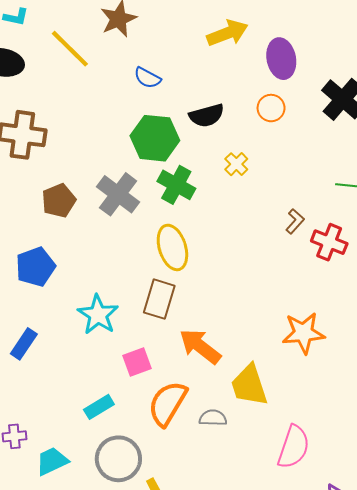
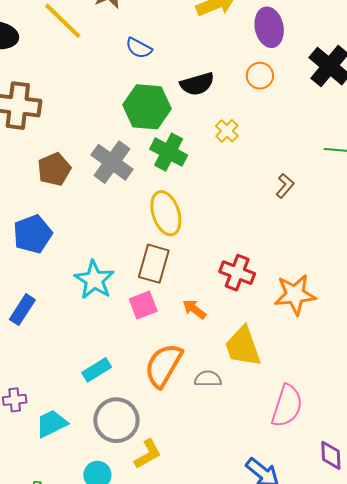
red cross: (329, 242) -> (237, 273), moved
orange arrow: (200, 346) -> (194, 309), size x0.6
pink square: (137, 362) -> (143, 305), moved

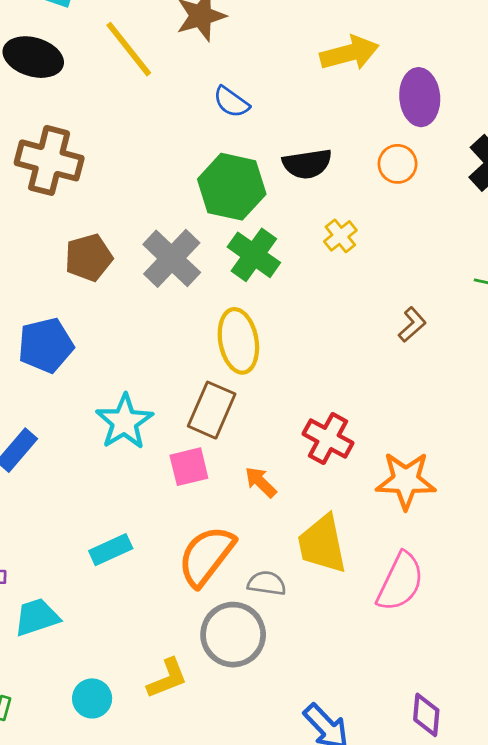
pink semicircle: (287, 406) -> (400, 582), moved
gray circle: (116, 420) -> (233, 635), moved

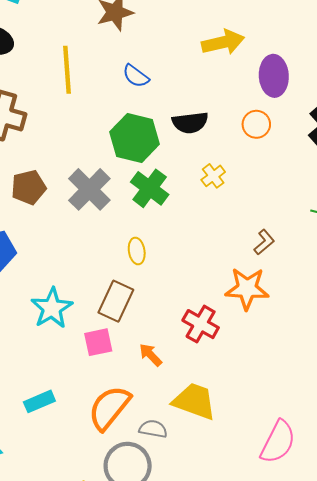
yellow line: (129, 49) -> (67, 70), moved, turned 33
yellow ellipse: (238, 341) -> (137, 251), size x0.6
orange star: (406, 480) -> (247, 289), moved
yellow trapezoid: (322, 544) -> (194, 401), turned 120
pink semicircle: (400, 582) -> (278, 442), moved

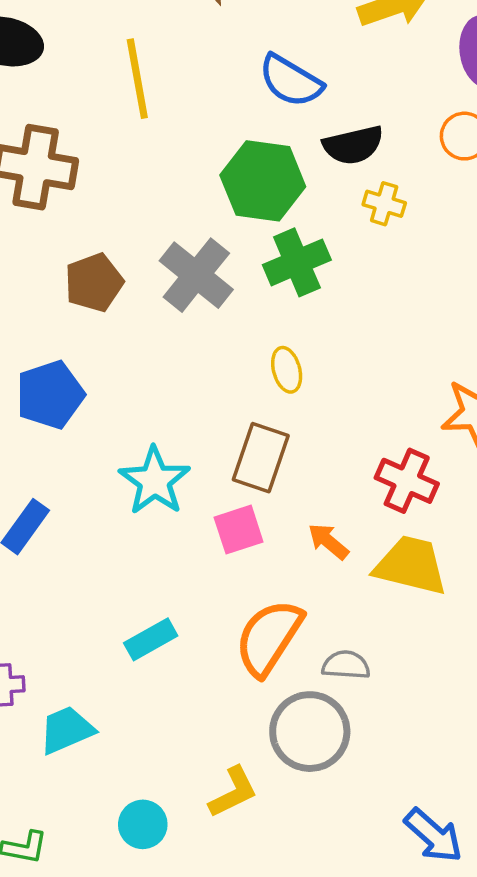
blue semicircle: (136, 76) -> (291, 81), moved, size x1.4
yellow cross: (213, 176) -> (384, 204), moved, turned -30
green cross: (150, 188) -> (297, 262), turned 36
yellow trapezoid: (194, 401) -> (411, 565), moved

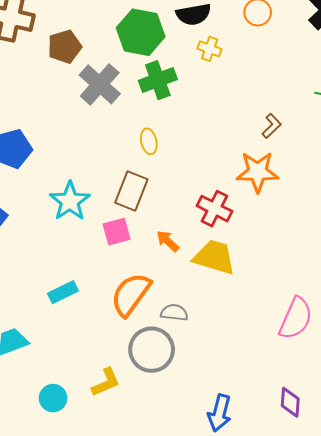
brown pentagon: (94, 282) -> (65, 47), moved
blue arrow: (433, 835) -> (220, 413), turned 60

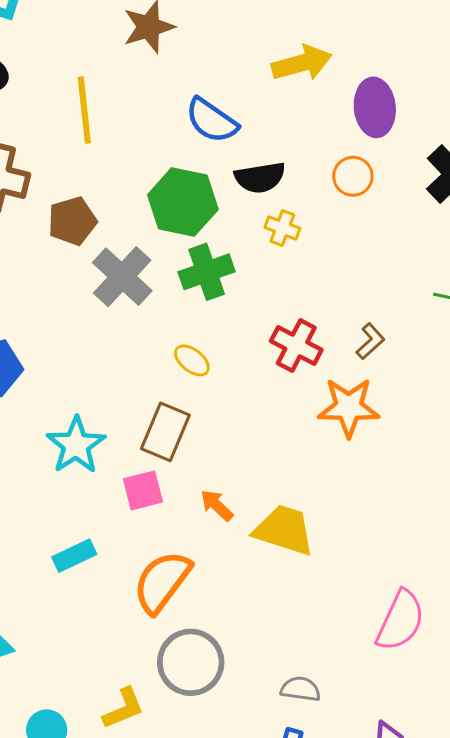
yellow ellipse: (149, 141) -> (192, 360), turned -40
red cross: (214, 209) -> (296, 345), moved
cyan rectangle: (63, 292) -> (74, 556), moved
gray semicircle: (174, 313) -> (300, 689), moved

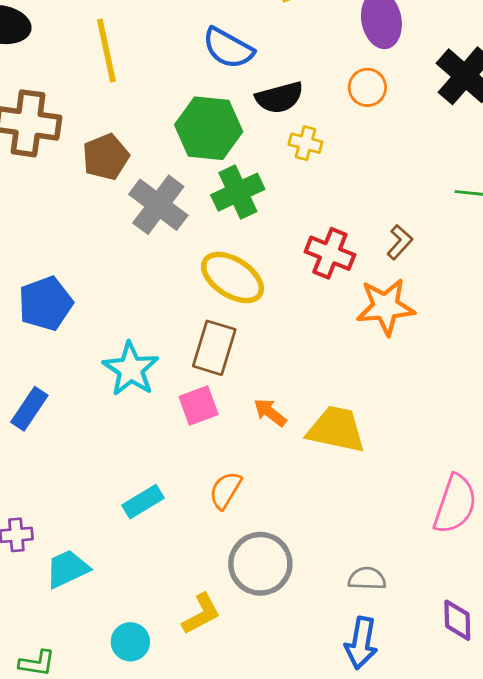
yellow ellipse: (192, 360) -> (232, 277), size x1.8
cyan rectangle: (74, 556) -> (143, 502), moved
orange semicircle: (162, 582) -> (225, 490), size x0.6

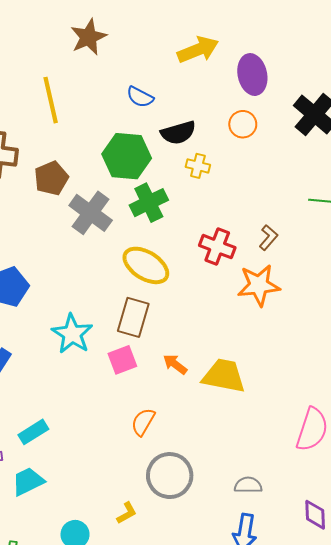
blue semicircle: (228, 48) -> (140, 97), size x0.7
cyan rectangle: (143, 502) -> (33, 432), moved
yellow L-shape: (201, 614) -> (127, 513), size x0.7

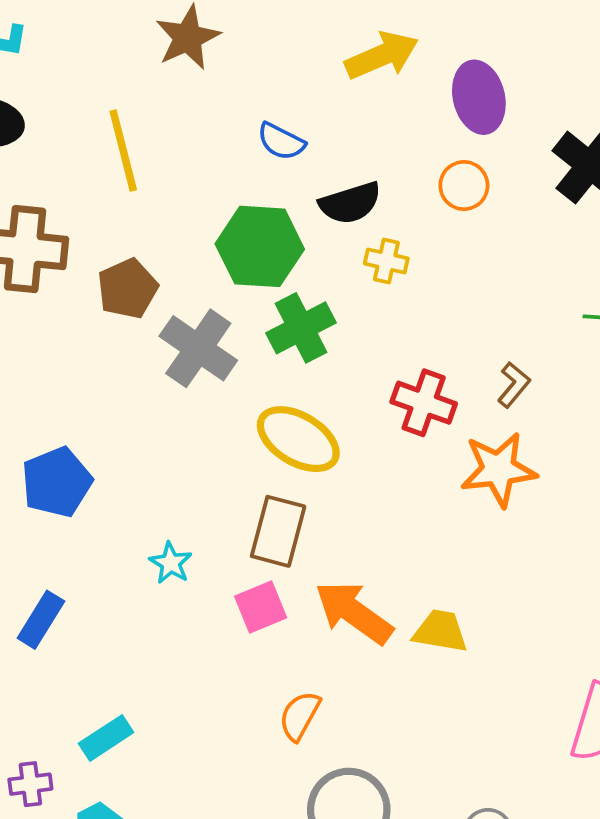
cyan star: (72, 334) -> (171, 563), size x0.6
orange arrow: (175, 364) -> (354, 613), size x1.8
yellow trapezoid: (224, 376) -> (440, 631), size x0.7

